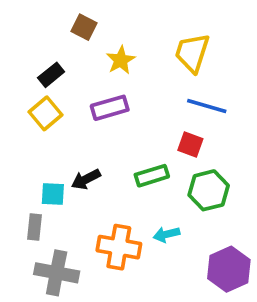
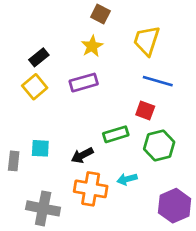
brown square: (84, 27) -> (100, 14), moved
black arrow: (86, 179) -> (82, 155), moved
gray rectangle: (35, 227) -> (14, 161), moved

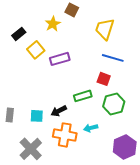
yellow star: (92, 46) -> (53, 24), moved
black rectangle: (39, 57) -> (19, 34), moved
yellow square: (35, 87) -> (36, 50), moved
cyan square: (40, 148) -> (37, 116), moved
gray cross: (43, 208) -> (31, 149), turned 35

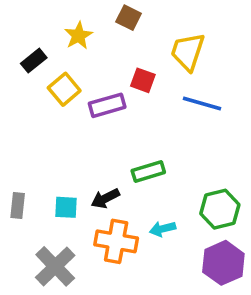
yellow star: (53, 24) -> (78, 36), moved
red square: (104, 79) -> (143, 80), moved
green hexagon: (114, 104) -> (220, 209), moved

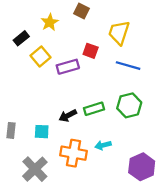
black arrow: (105, 198) -> (68, 116), moved
green hexagon: (220, 209) -> (129, 105), moved

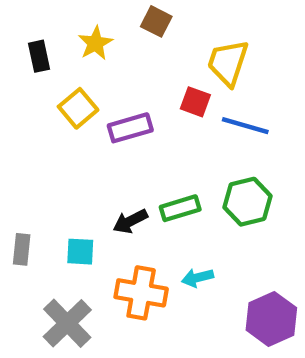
black rectangle: (21, 38) -> (39, 56), moved, turned -63
red square: (91, 51) -> (195, 102), moved

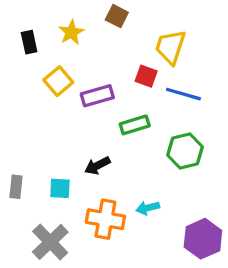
green rectangle: (180, 208) -> (135, 125), moved

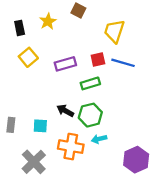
red square: (146, 76) -> (98, 59), moved, turned -32
yellow square: (58, 81) -> (28, 57), moved
green hexagon: (185, 151) -> (90, 115), moved
black arrow: (97, 166) -> (65, 111), turned 56

